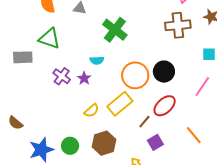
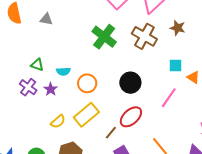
brown cross: (178, 25) -> (144, 36), turned 35
green cross: (115, 30) -> (104, 37), moved
green triangle: (50, 39) -> (37, 65), moved, size x0.6
orange circle: (135, 75) -> (87, 83), moved, size x0.7

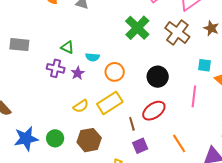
purple cross: (28, 87) -> (56, 68), turned -30
pink line: (169, 98) -> (194, 96), turned -35
brown line: (111, 133) -> (132, 124), turned -64

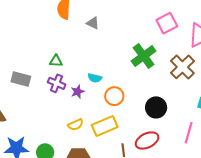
gray rectangle: (19, 45) -> (21, 79), moved
green triangle: (67, 47) -> (56, 61), moved, turned -32

